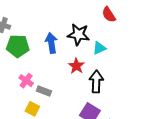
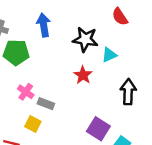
blue arrow: (51, 43) -> (44, 25), moved
black arrow: (96, 82) -> (128, 92), moved

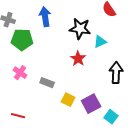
pink cross: (26, 92) -> (20, 73), moved
yellow square: (33, 124) -> (68, 100), moved
purple square: (98, 129) -> (91, 104), turned 30

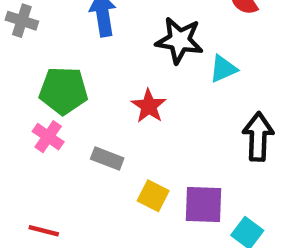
green pentagon: (22, 40) -> (63, 91), moved
red star: (78, 59) -> (149, 106), moved
purple square: (91, 104) -> (203, 204), turned 30

